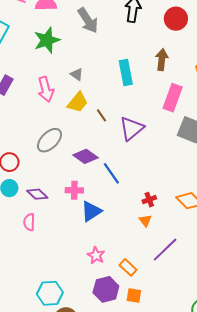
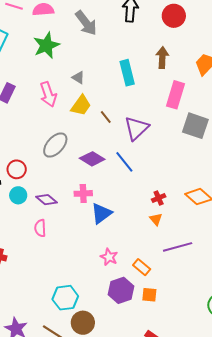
blue line: (111, 173) -> (124, 162), moved
purple line: (165, 250) -> (178, 247), turned 32

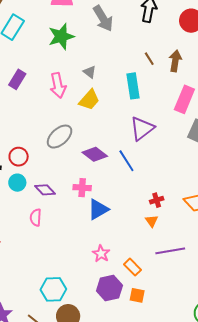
cyan rectangle: (127, 73) -> (133, 86), moved
brown line: (106, 117) -> (149, 59), moved

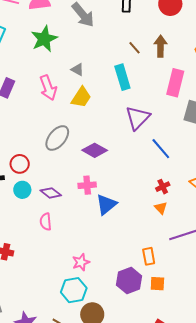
blue line: (126, 161) -> (161, 149), moved
pink star: (101, 254) -> (81, 262), moved, turned 30
orange rectangle: (132, 267) -> (149, 256), turned 42

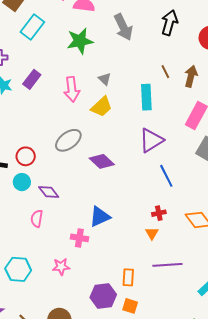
pink cross: (87, 185) -> (79, 238), moved
cyan hexagon: (74, 290) -> (18, 269), moved

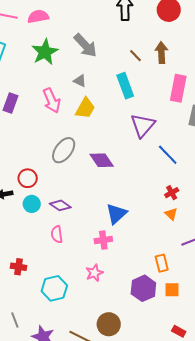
gray arrow: (123, 27) -> (85, 45), moved
purple diamond: (102, 161) -> (102, 160), turned 30

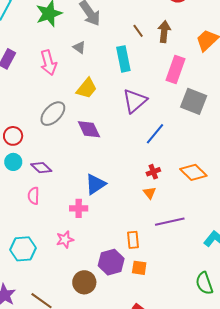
yellow trapezoid: (85, 108) -> (87, 88), moved
blue line: (168, 155) -> (155, 134), turned 75
brown circle: (109, 324) -> (84, 282), moved

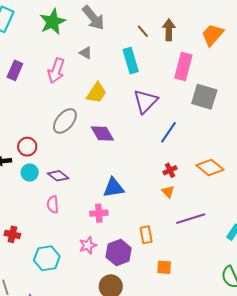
pink arrow: (48, 63) -> (56, 71), turned 40
blue triangle: (95, 184) -> (113, 188), turned 30
orange rectangle: (133, 240) -> (146, 235), moved
purple hexagon: (111, 262) -> (119, 253), moved

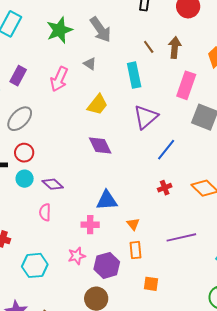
gray ellipse: (65, 121) -> (20, 119), moved
orange triangle: (168, 192) -> (133, 224), moved

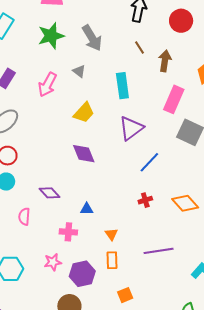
brown line: (149, 47) -> (140, 48), moved
purple diamond: (53, 184) -> (50, 193), moved
blue triangle: (107, 200) -> (87, 209), size x0.6
orange square: (151, 284) -> (125, 295), turned -35

